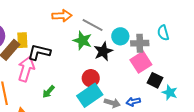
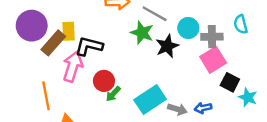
red circle: (91, 78) -> (104, 81), moved
green arrow: (48, 92) -> (113, 94), moved

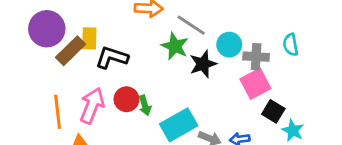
pink arrow: (73, 66) -> (92, 106), moved
green arrow: (113, 94) -> (145, 105), moved, turned -63

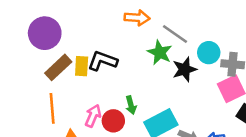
yellow rectangle: (89, 38) -> (82, 66), moved
brown rectangle: (71, 51) -> (58, 67), moved
red circle: (126, 99) -> (113, 121), moved
pink arrow: (92, 106) -> (93, 116), moved, size x0.7

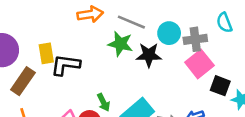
yellow rectangle: (82, 66) -> (46, 53), moved
black star: (185, 69) -> (149, 55), turned 30

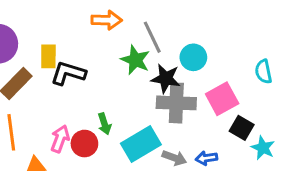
gray line: (131, 22) -> (152, 37), turned 32
cyan semicircle: (224, 23) -> (263, 72), moved
gray cross: (195, 39) -> (176, 103), moved, size x1.4

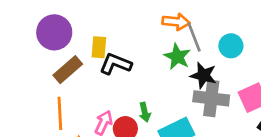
orange arrow: (107, 20) -> (176, 22), moved
cyan circle: (193, 57) -> (231, 46), moved

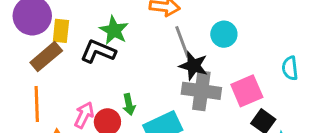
gray line: (194, 37) -> (182, 42), moved
yellow rectangle: (99, 47) -> (61, 31), moved
green star: (177, 57) -> (114, 30), moved

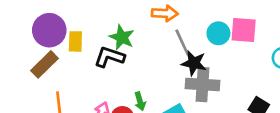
brown rectangle: (46, 57) -> (44, 64), moved
pink square: (247, 91) -> (244, 30), moved, turned 32

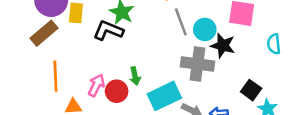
cyan circle: (218, 33) -> (205, 29), moved
black star: (194, 63) -> (223, 46), moved

